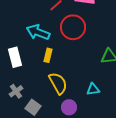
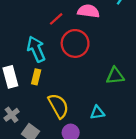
cyan arrow: (38, 32) -> (36, 49), turned 45
yellow rectangle: (48, 55) -> (36, 77), moved

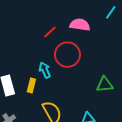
cyan arrow: (36, 49) -> (45, 70), moved, size x0.7

